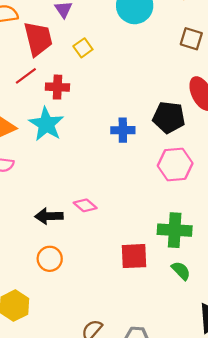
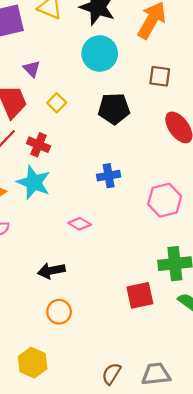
red cross: (57, 87) -> (38, 145), turned 30
black pentagon: (169, 117) -> (114, 109), moved
pink diamond: (85, 205) -> (80, 224), moved

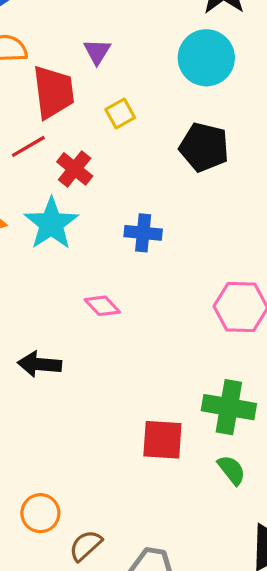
blue cross: (109, 176) -> (143, 233), moved
orange circle: (59, 312) -> (40, 513), moved

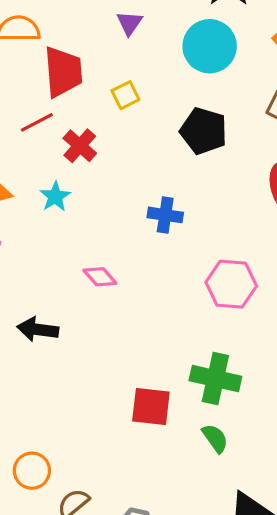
purple triangle: (97, 52) -> (129, 23), moved
cyan star: (51, 224) -> (55, 197), size x0.6
blue cross: (143, 233) -> (165, 215), moved

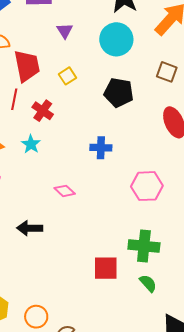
red line: (37, 122) -> (14, 99), turned -45

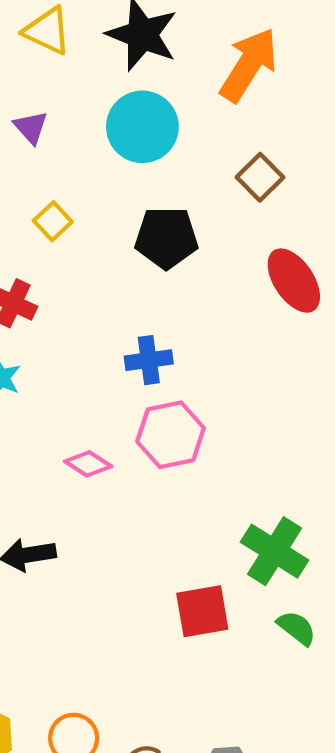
brown square: (167, 72) -> (260, 177), turned 35
pink hexagon: (147, 186) -> (171, 435), moved
green cross: (144, 246) -> (275, 551), turned 36

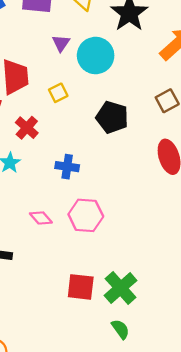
cyan circle: (142, 127) -> (96, 56), moved
blue cross: (149, 360) -> (67, 167), moved
red square: (202, 611) -> (81, 287), moved

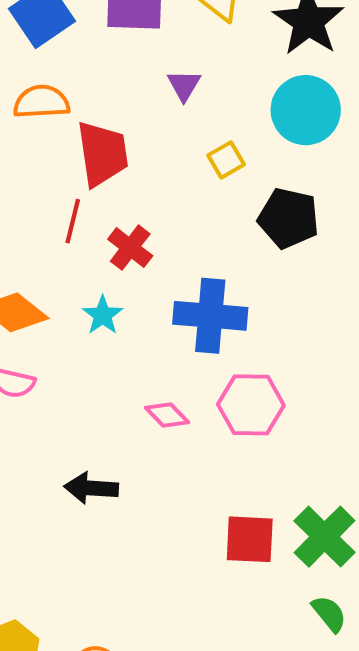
cyan circle: (96, 56) -> (306, 110), moved
yellow square: (58, 93) -> (226, 160), moved
blue cross: (67, 167) -> (210, 316), size x1.6

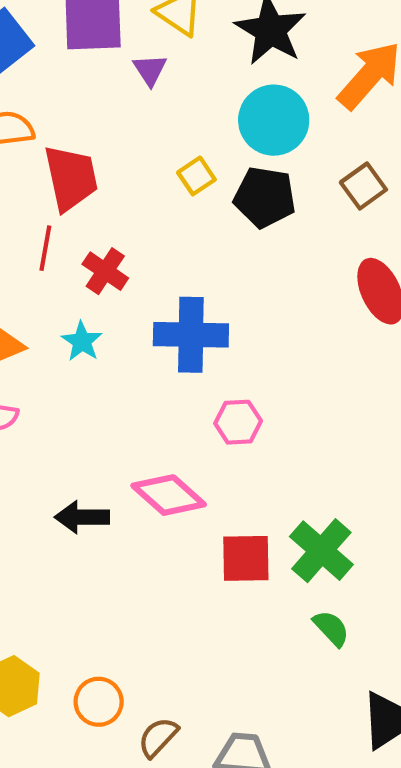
purple triangle: (184, 85) -> (150, 70), moved
black pentagon: (289, 218) -> (265, 197), moved
pink hexagon: (251, 405) -> (238, 422), size x0.7
pink diamond: (167, 415) -> (169, 495), moved, size x1.6

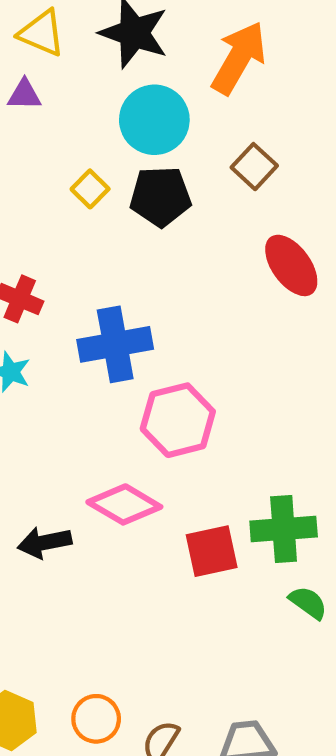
purple triangle: (150, 70) -> (24, 95), turned -45
pink hexagon: (238, 422) -> (178, 420), size x1.6
green cross: (321, 551) -> (284, 529), turned -34

